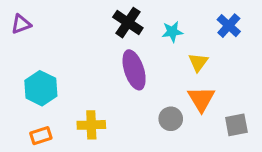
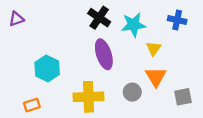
blue cross: (229, 26) -> (177, 20), turned -30
cyan star: (172, 32) -> (133, 25), size x1.5
cyan hexagon: (41, 88) -> (47, 68), moved
yellow cross: (91, 125) -> (89, 97), moved, size x1.4

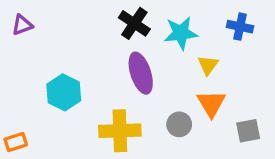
orange rectangle: (32, 105) -> (16, 142), moved

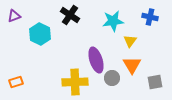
black cross: (134, 23) -> (70, 15), moved
purple ellipse: (141, 73) -> (96, 60), moved
cyan hexagon: (64, 92) -> (40, 34), moved
orange rectangle: (16, 142) -> (16, 82), moved

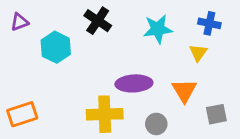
yellow triangle: (130, 41) -> (198, 53), moved
purple ellipse: (96, 60) -> (134, 83), turned -75
gray circle: (112, 78) -> (156, 124), moved
orange rectangle: (16, 82) -> (22, 114), size x1.5

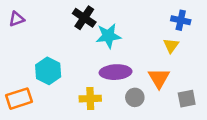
cyan star: (158, 29) -> (108, 36), moved
cyan hexagon: (56, 47) -> (48, 71), moved
yellow cross: (105, 114) -> (90, 99), size x0.7
gray circle: (156, 124) -> (135, 97), moved

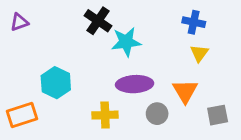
blue cross: (181, 20) -> (194, 22), moved

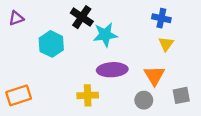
cyan hexagon: (56, 83) -> (51, 44), moved
gray circle: (157, 114) -> (144, 100), moved

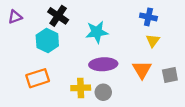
black cross: (82, 17) -> (58, 16), moved
orange rectangle: (19, 95) -> (38, 78), moved
gray square: (181, 95) -> (170, 75), moved
gray circle: (144, 100) -> (103, 92), moved

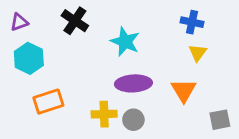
cyan star: (97, 32) -> (125, 42), turned 30
cyan hexagon: (47, 41) -> (29, 58), moved
gray square: (170, 75) -> (220, 120), moved

